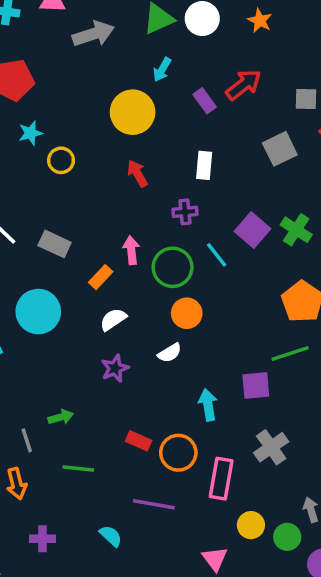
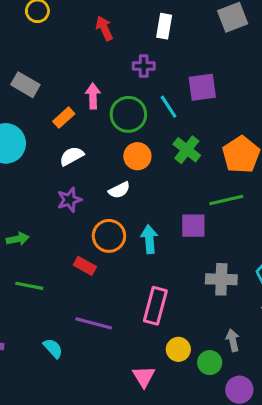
purple square: (252, 230) -> (202, 87), turned 36
green cross: (296, 230) -> (187, 150), moved
gray cross: (271, 447) -> (221, 279), moved, turned 32
orange circle: (178, 453) -> (109, 236), moved

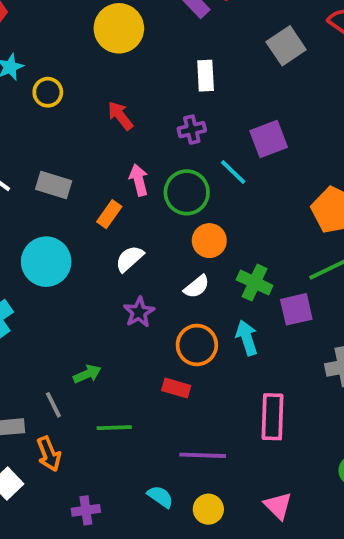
red arrow: (104, 28) -> (120, 116), moved
green cross: (187, 150) -> (255, 283), moved
yellow circle: (178, 349) -> (208, 509), moved

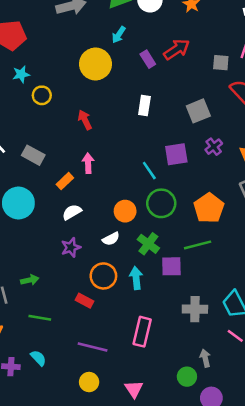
gray square: (286, 46) -> (198, 111), moved
purple cross: (192, 130) -> (214, 147), moved, turned -36
green circle: (187, 192) -> (161, 203), moved
cyan semicircle: (160, 497) -> (38, 358), moved

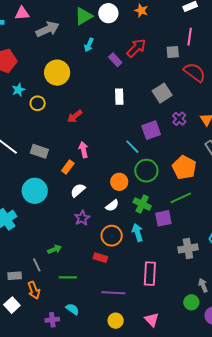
yellow circle: (95, 64) -> (57, 73), moved
red arrow: (85, 120) -> (75, 116), turned -91

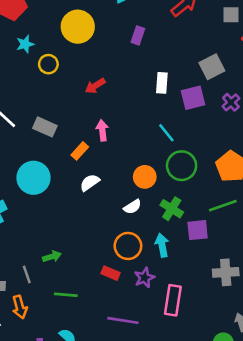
purple rectangle: (115, 60) -> (138, 35), moved, turned 56
white rectangle: (119, 97) -> (162, 83), moved
purple square: (151, 130) -> (193, 98), moved
purple star: (82, 218) -> (144, 278), moved

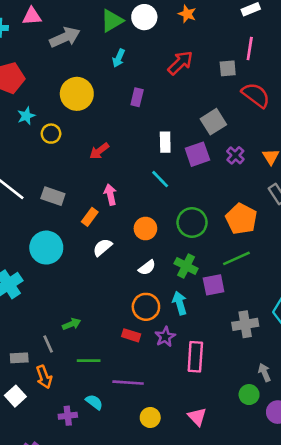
cyan line: (166, 133) -> (160, 179), moved
orange circle: (145, 177) -> (145, 229), moved
purple line: (123, 320) -> (128, 383), moved

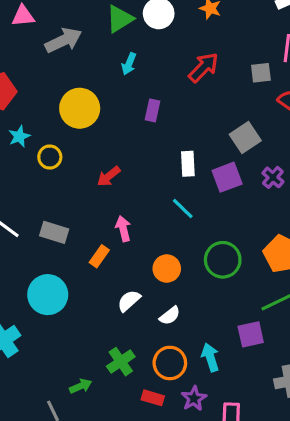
white semicircle: (102, 247) -> (129, 301), moved
green cross: (186, 266) -> (121, 362), moved, turned 30

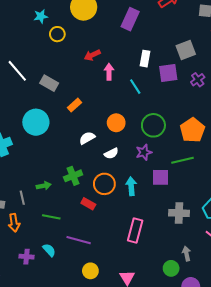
purple rectangle: (153, 110) -> (130, 19), size x1.5
pink arrow: (123, 229) -> (109, 72), moved
purple star: (194, 398) -> (144, 152), moved

